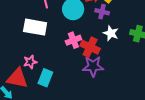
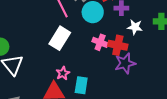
white rectangle: (35, 27) -> (60, 38), turned -55
pink cross: (73, 40) -> (100, 42), turned -35

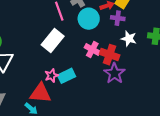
purple star: (125, 63) -> (114, 73), turned -30
cyan rectangle: (81, 85) -> (67, 76), moved, turned 48

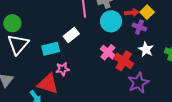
white rectangle: (53, 40) -> (71, 35), size x0.7
purple star: (114, 73) -> (138, 83), moved
cyan rectangle: (67, 76) -> (51, 49), moved

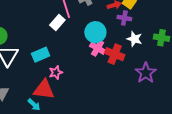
cyan circle: (111, 21) -> (95, 32), moved
white rectangle: (71, 35) -> (57, 22), moved
purple star: (138, 83) -> (146, 73), moved

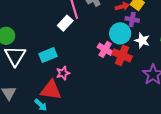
cyan circle: (95, 32) -> (120, 33), moved

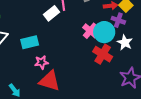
pink cross: (105, 49) -> (90, 31), moved
red triangle: (51, 90) -> (50, 81), moved

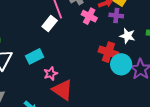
pink cross: (90, 31) -> (89, 16), moved
cyan circle: (104, 32) -> (121, 64), moved
red triangle: (50, 81) -> (63, 90), turned 30

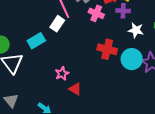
red cross: (108, 52) -> (107, 49), moved
cyan rectangle: (35, 56) -> (36, 41), moved
red triangle: (63, 90) -> (75, 89), size x0.6

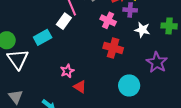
pink cross: (96, 13) -> (108, 20), moved
cyan circle: (132, 59) -> (129, 85), moved

